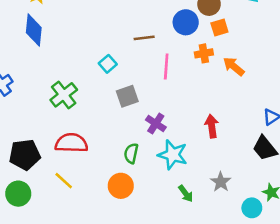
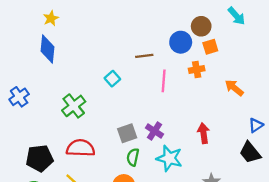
orange arrow: (234, 66) -> (234, 88), moved
gray square: (127, 96) -> (127, 133), moved

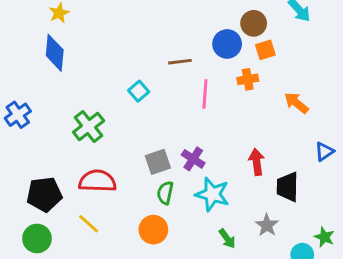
black trapezoid: (250, 153) -> (288, 187), moved, turned 40

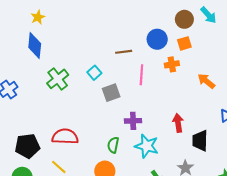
brown circle: (254, 23) -> (184, 19), moved
green cross: (89, 126) -> (58, 79), moved
purple cross: (193, 159) -> (133, 121), turned -35
gray square: (158, 162) -> (111, 93), moved

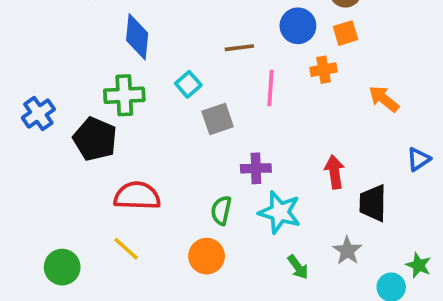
blue diamond: (35, 45) -> (137, 37), moved
green cross: (58, 79) -> (124, 95), turned 35
black pentagon: (27, 146) -> (95, 139), moved, turned 30

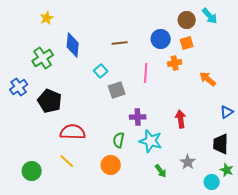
brown line: (239, 48) -> (120, 43), moved
green cross: (124, 95) -> (43, 58), moved, turned -30
black trapezoid: (373, 203) -> (221, 144), moved

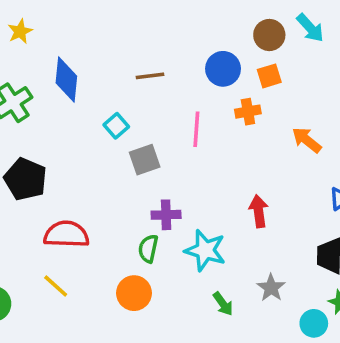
purple cross: (138, 117) -> (166, 215), moved

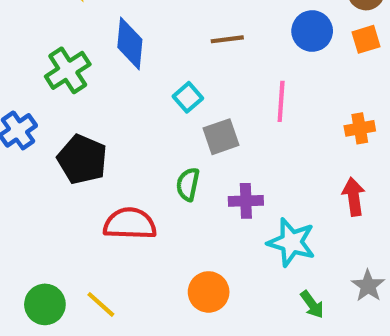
orange cross: (248, 112) -> (360, 128), moved
green semicircle: (148, 249) -> (188, 184), moved
yellow line: (56, 286) -> (101, 304), moved

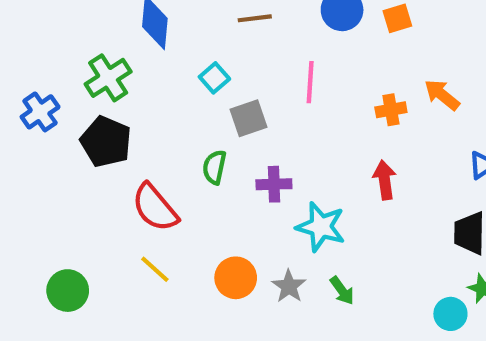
green cross: (68, 70) -> (108, 78), moved
red semicircle: (130, 224) -> (155, 208), turned -132
gray star: (368, 286) -> (289, 286), moved
yellow line: (101, 304) -> (155, 269), moved

